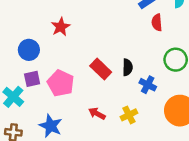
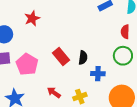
red semicircle: (157, 22) -> (125, 32), moved
blue cross: (148, 85) -> (98, 74), turned -32

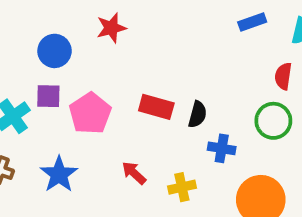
red rectangle: (61, 57) -> (156, 107), turned -42

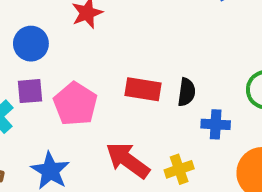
red arrow: (134, 173) -> (128, 160), size x1.6

